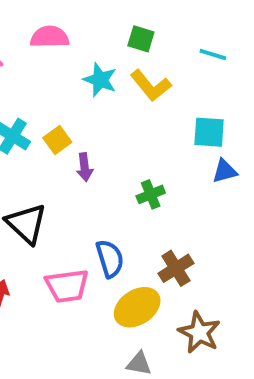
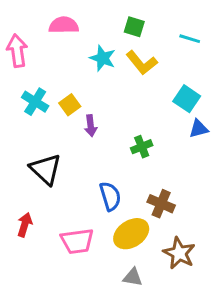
cyan square: (209, 132) -> (187, 99), turned 30
brown cross: (176, 268) -> (161, 204), turned -35
pink trapezoid: (67, 286) -> (77, 241), moved

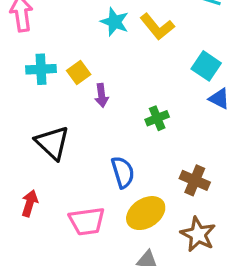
cyan cross: (35, 102) -> (41, 69), turned -35
blue triangle: (199, 129) -> (219, 99), turned 42
brown cross: (161, 204) -> (195, 180), moved

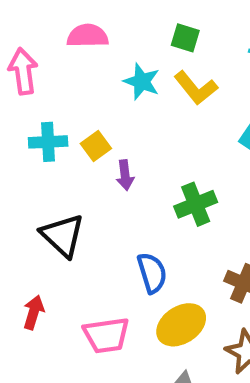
green cross: (157, 118) -> (196, 204), size x1.4

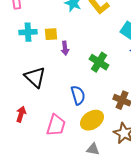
yellow square: (96, 146) -> (51, 34), turned 32
green cross: (196, 204) -> (99, 62), turned -36
pink trapezoid: (106, 335) -> (56, 125), turned -65

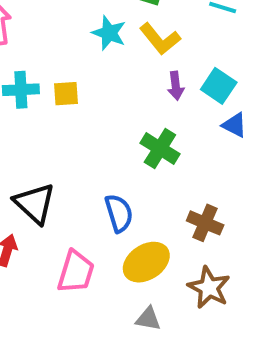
purple arrow: (65, 48) -> (176, 86), moved
black triangle: (35, 77) -> (35, 203), moved

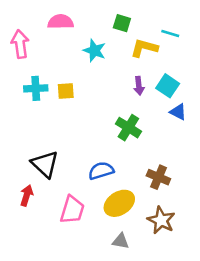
yellow L-shape: (160, 39) -> (144, 48), moved, turned 144
blue semicircle: (119, 213) -> (101, 171), turned -90

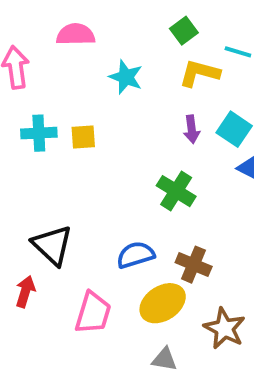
green square: (122, 23) -> (184, 31), moved, turned 36
brown cross: (158, 177) -> (194, 265), moved

